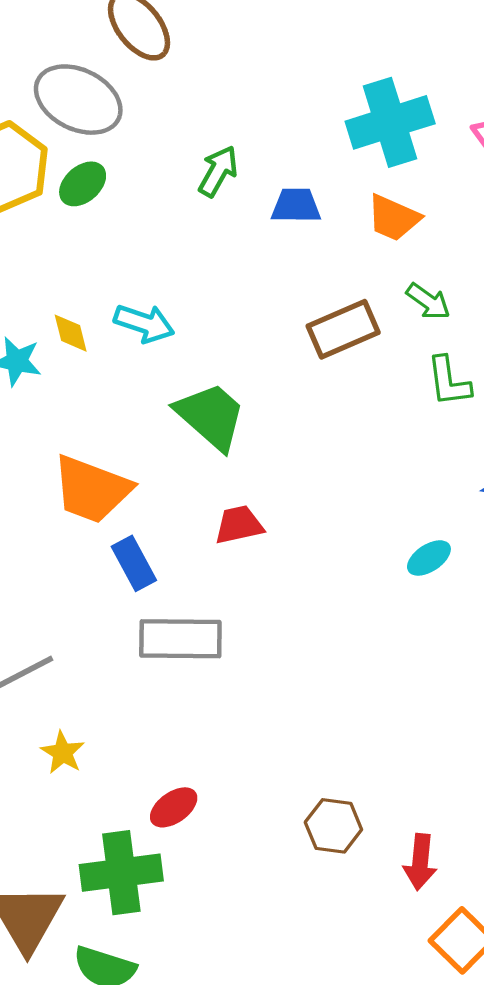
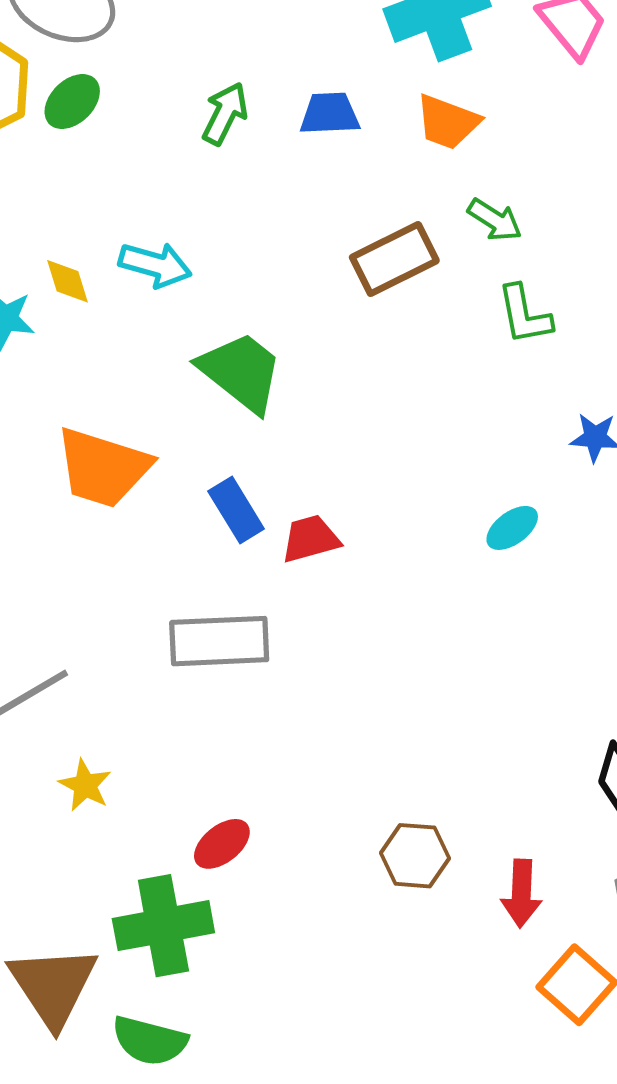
green arrow: (218, 171) -> (225, 114), moved
red trapezoid: (239, 525) -> (310, 539), moved
blue rectangle: (134, 563) -> (236, 510), moved

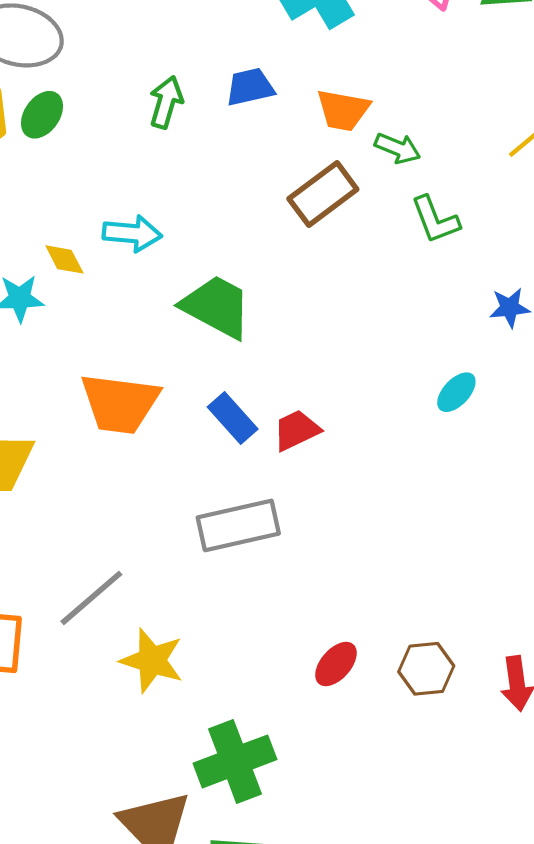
orange trapezoid: (448, 122) -> (343, 110), moved
yellow star: (85, 785) -> (152, 660), size x1.5
red ellipse: (222, 844) -> (336, 664), moved

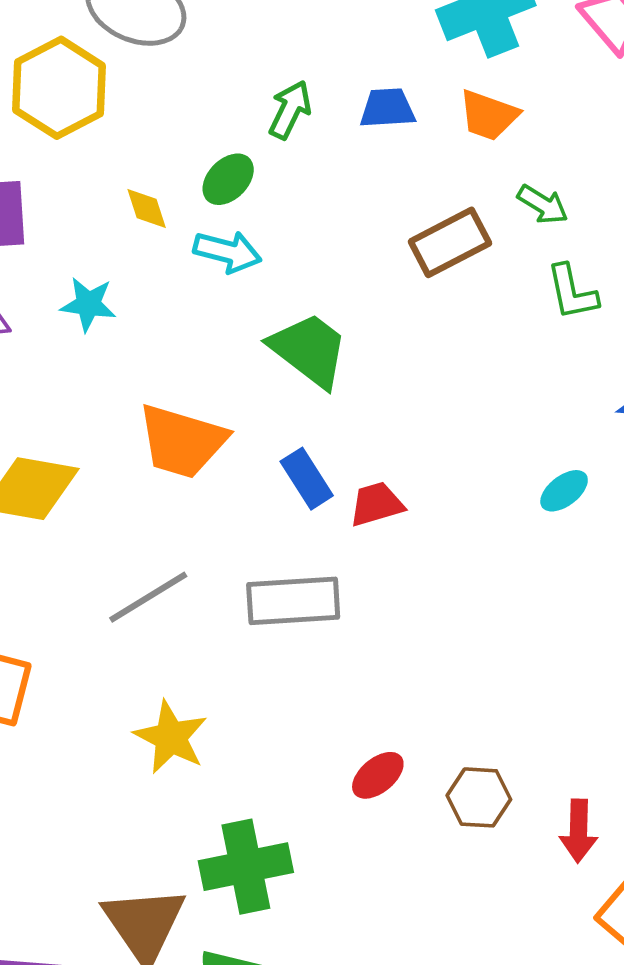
orange trapezoid: (343, 110) -> (489, 115), moved
green ellipse: (42, 115) -> (228, 179), moved
yellow diamond: (64, 259) -> (147, 209), moved
gray line: (91, 598) -> (148, 597), moved

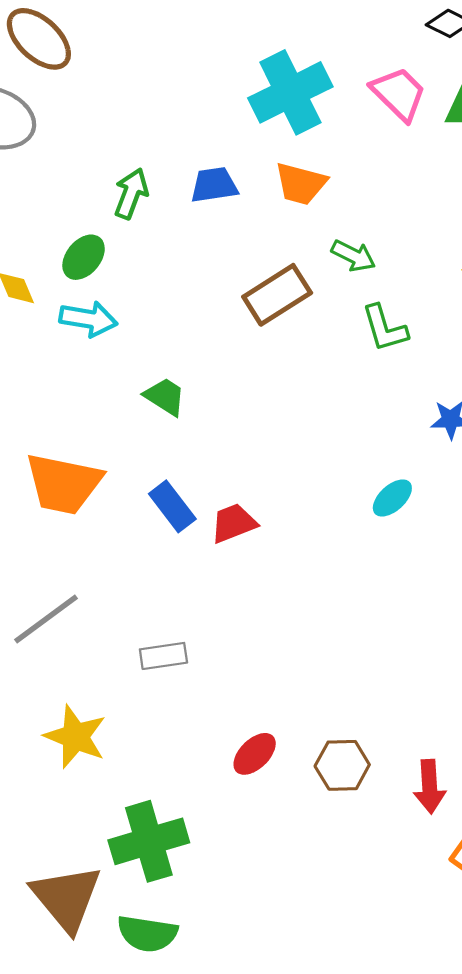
green trapezoid: (309, 350) -> (165, 397), size x0.6
gray rectangle: (293, 601) -> (163, 656), moved, size x0.6

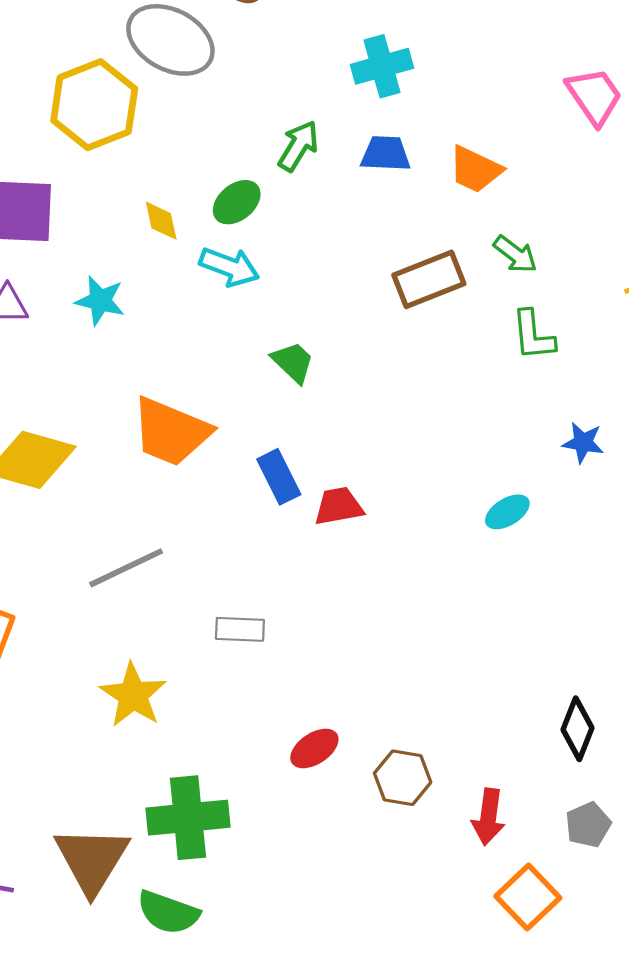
cyan cross: (290, 92) -> (382, 66), moved, size x0.7

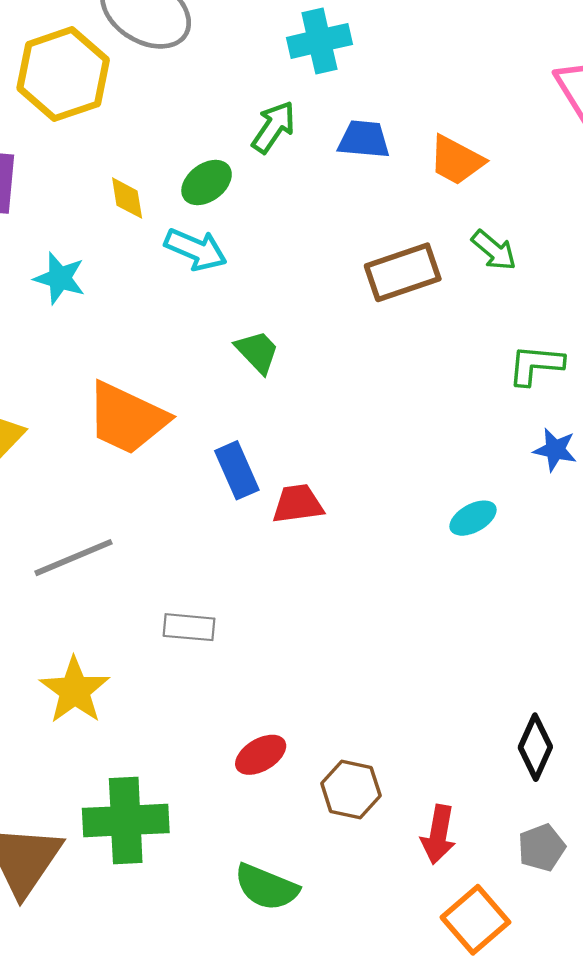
cyan cross: (382, 66) -> (319, 41), moved
green L-shape: (533, 335) -> (536, 365), moved, turned 98
green semicircle: (168, 912) -> (266, 887), moved

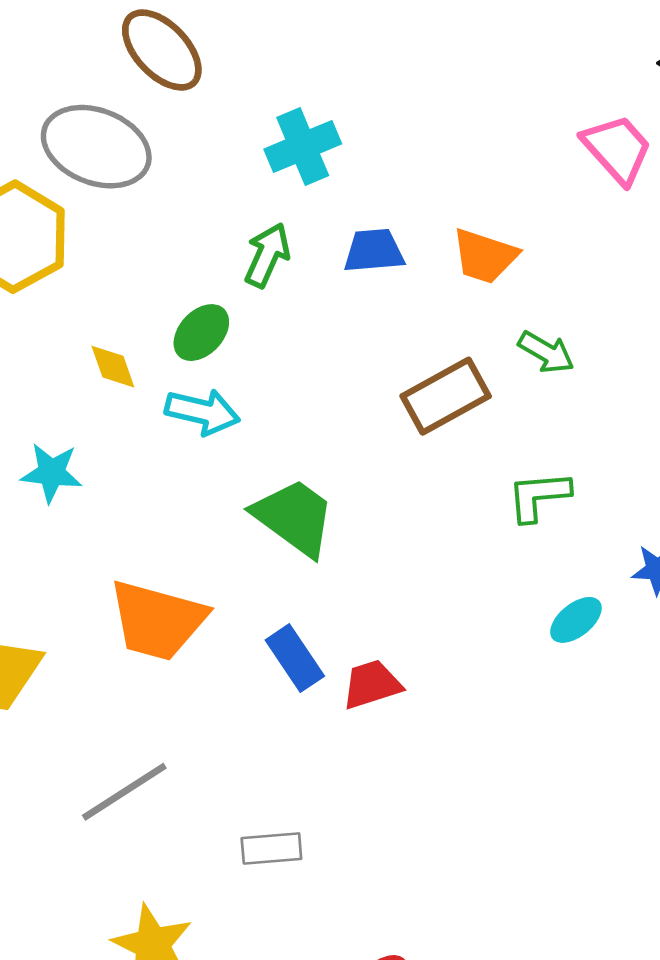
green trapezoid: (257, 352) -> (294, 517), size x1.6
green L-shape: (536, 365) -> (539, 496), moved
cyan ellipse: (473, 518) -> (576, 620), moved

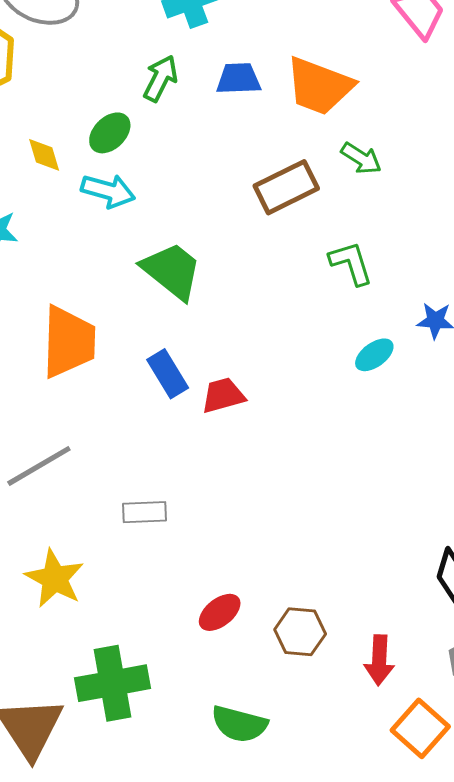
orange trapezoid: (485, 256) -> (319, 86), size x1.4
green L-shape: (539, 496) -> (351, 263), turned 75
orange trapezoid: (157, 620) -> (69, 342), turned -106

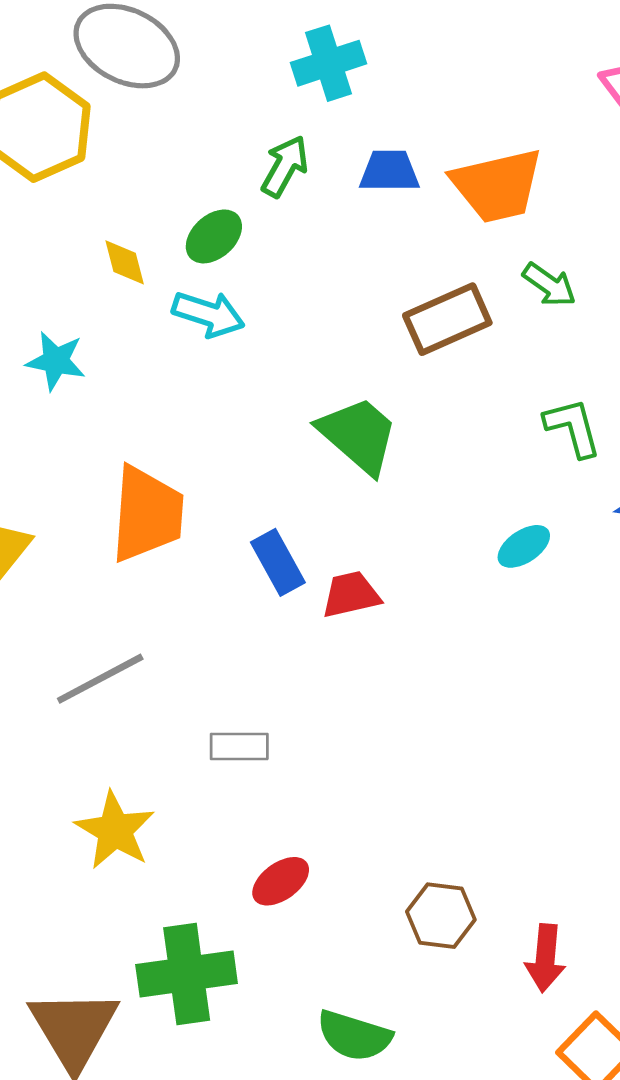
orange trapezoid: (319, 86) -> (497, 186), turned -36
green L-shape: (351, 263) -> (573, 428), moved
green trapezoid: (172, 271) -> (358, 435), moved
cyan ellipse: (374, 355) -> (524, 546), moved
red ellipse: (220, 612) -> (281, 881), moved

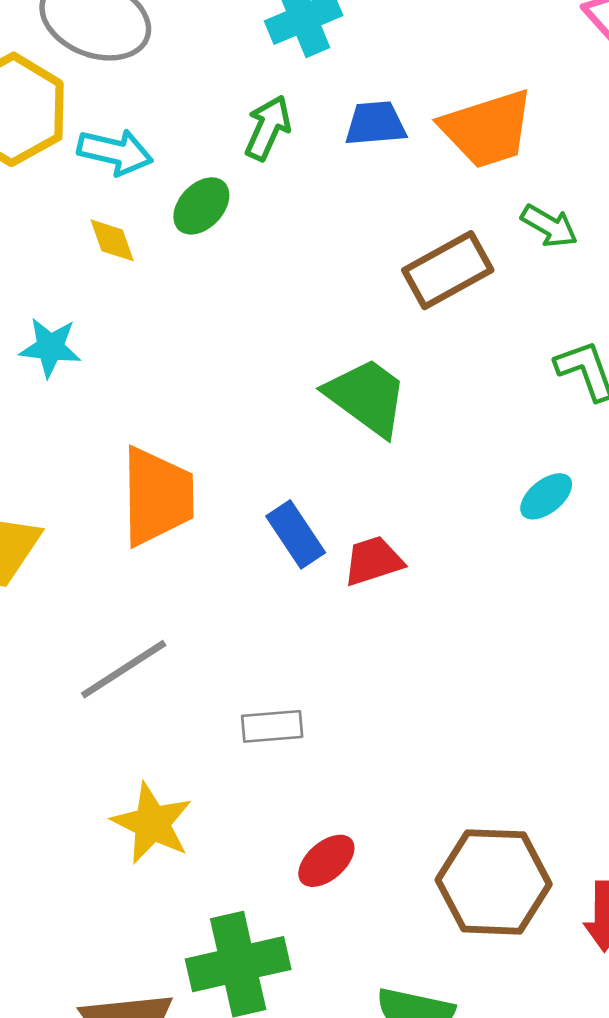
cyan arrow: (208, 314) -> (115, 152), moved
brown hexagon: (441, 916) -> (494, 882), size x1.6

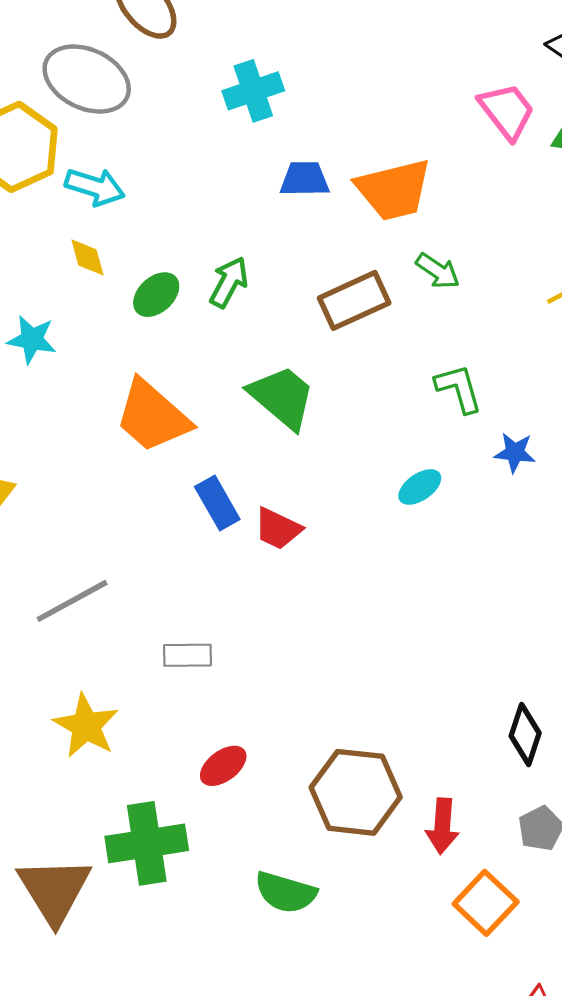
green arrow: (268, 128) -> (229, 282), moved
green ellipse: (201, 206) -> (156, 295), moved
orange trapezoid: (157, 496) -> (153, 416), moved, turned 128
red trapezoid: (373, 561) -> (278, 529), turned -141

